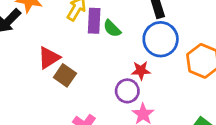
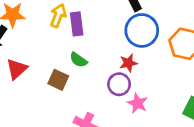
green semicircle: (112, 29) -> (78, 60), moved
red triangle: (49, 58) -> (17, 69), moved

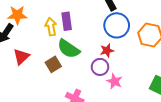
yellow arrow: (58, 16) -> (51, 27), moved, turned -30
green semicircle: (78, 60) -> (69, 49), size x1.6
brown square: (58, 80) -> (53, 64), turned 35

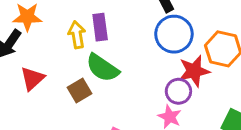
red star: (107, 51) -> (194, 71), moved, size x1.5
purple circle: (100, 67) -> (178, 91), moved

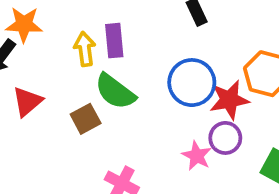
blue circle: (174, 34) -> (192, 83), moved
purple circle: (178, 91) -> (225, 138), moved

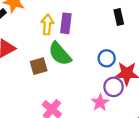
blue circle: (192, 83) -> (107, 58), size x0.6
purple circle: (225, 138) -> (114, 87), moved

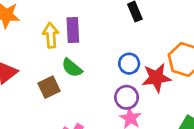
green semicircle: (60, 54) -> (72, 68), size x0.7
purple circle: (114, 87) -> (127, 97), moved

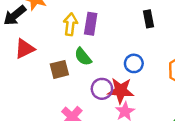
red star: (156, 78) -> (121, 91), moved
purple circle: (127, 97) -> (102, 89), moved

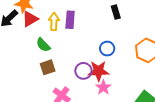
red triangle: (25, 49) -> (30, 19), moved
green semicircle: (83, 57) -> (43, 45), moved
brown square: (59, 69) -> (48, 67), moved

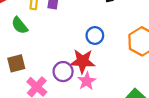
brown square: (48, 67) -> (16, 63), moved
purple circle: (83, 71) -> (63, 72), moved

